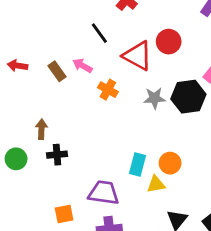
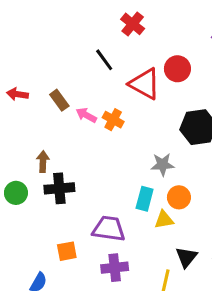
pink arrow: (82, 66) -> (86, 115), moved
gray star: (154, 98) -> (162, 164), moved
black cross: (57, 155) -> (59, 188), size x1.4

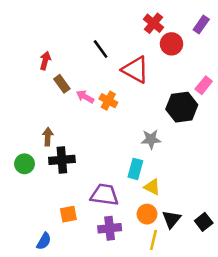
red cross: (133, 24) -> (153, 23), moved
red circle: (177, 69) -> (172, 44), moved
red arrow: (17, 94) -> (45, 61), moved, turned 96
orange circle: (179, 197) -> (147, 214), moved
yellow triangle: (164, 220) -> (152, 187), turned 36

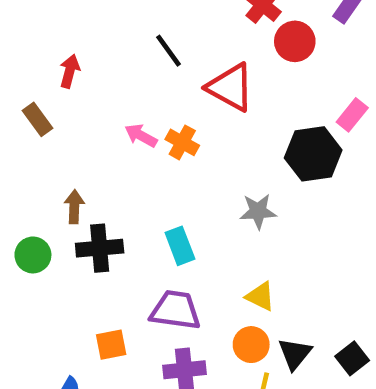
brown rectangle: (62, 84) -> (38, 119), moved
cyan rectangle: (135, 169) -> (180, 246), moved, turned -36

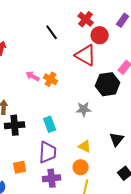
black line: (168, 51) -> (52, 32), moved
red triangle: (230, 87) -> (86, 55), moved
purple trapezoid: (175, 310) -> (48, 152), turned 85
black triangle: (295, 354) -> (117, 139), moved

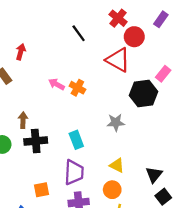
black triangle: (117, 139) -> (154, 175), moved

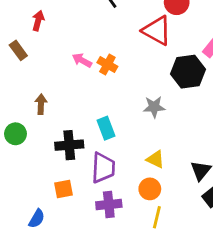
black cross: (36, 141) -> (69, 145), moved

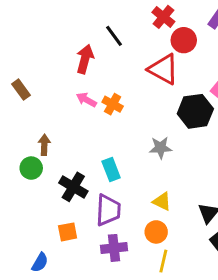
red arrow: (38, 21) -> (85, 59), moved, size x1.4
green circle: (15, 134) -> (31, 168), moved
black cross: (69, 145) -> (73, 187), turned 36

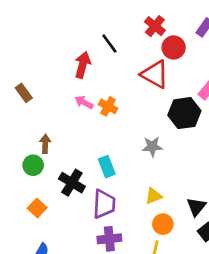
yellow triangle: (162, 201) -> (154, 196), turned -48
orange square: (68, 232) -> (37, 208), moved, turned -36
orange circle: (156, 232) -> (163, 224), moved

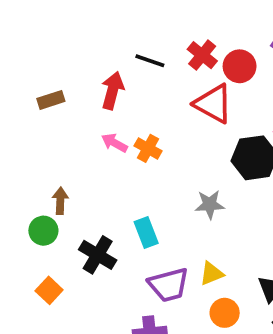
red cross: (155, 26) -> (202, 55), moved
black line: (109, 43) -> (150, 61), turned -35
brown rectangle: (24, 93) -> (51, 100), moved, turned -72
purple trapezoid: (104, 204) -> (169, 285), moved, turned 72

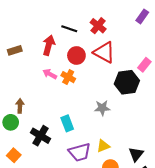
red circle: (240, 66) -> (76, 55), moved

